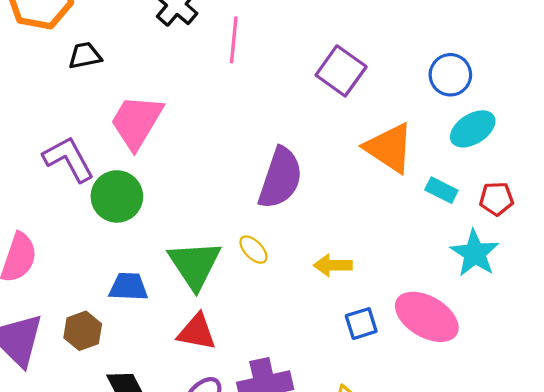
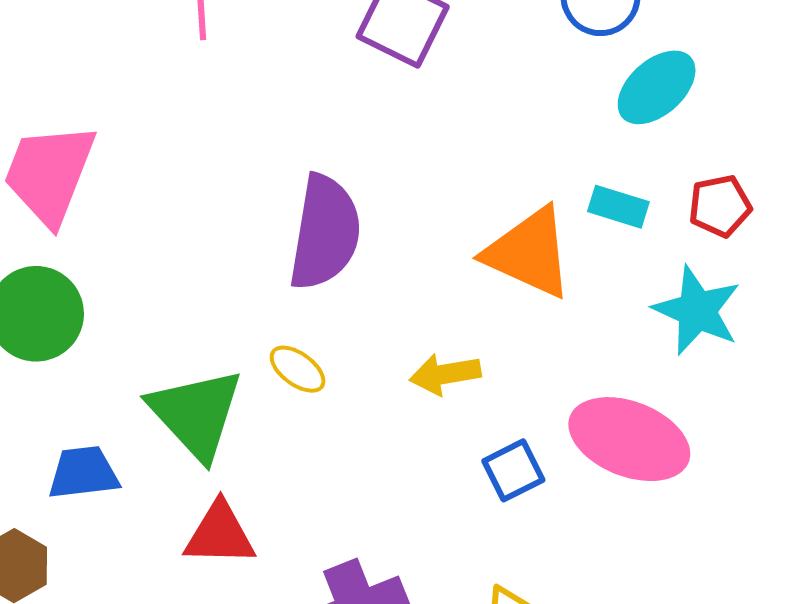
orange triangle: (389, 148) -> (529, 253), moved

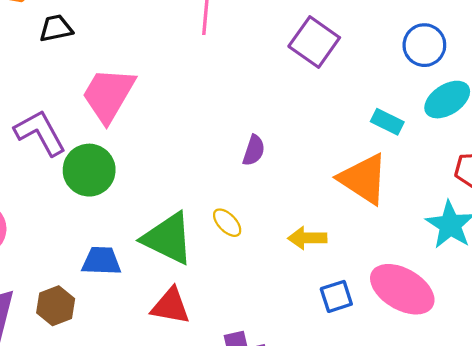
cyan rectangle: (618, 207) -> (387, 122), moved
purple semicircle: (325, 232) -> (254, 150), size x0.5
green triangle: (196, 414) -> (168, 238), turned -30

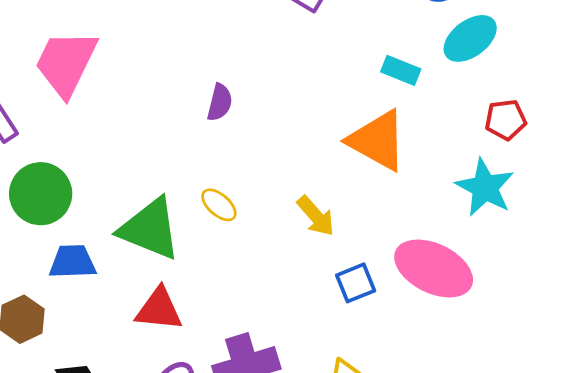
purple semicircle: (254, 150) -> (220, 102), moved
green circle: (89, 170) -> (41, 194), moved
yellow arrow: (307, 238) -> (316, 216), turned -126

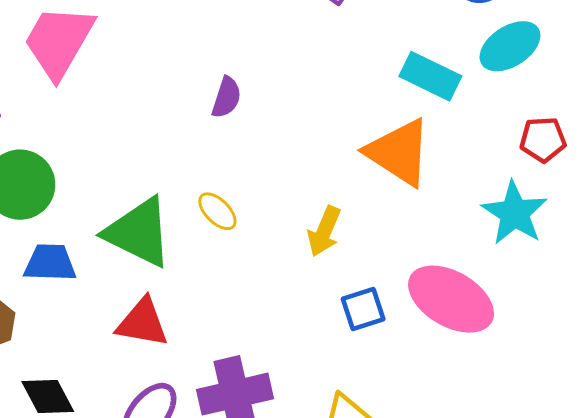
cyan rectangle: (401, 70) -> (430, 76), size x1.4
yellow arrow: (316, 216) -> (324, 231), turned 60

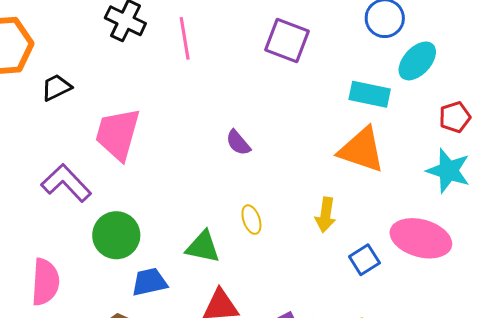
purple semicircle: (226, 97) -> (238, 143), turned 136
yellow ellipse: (217, 211) -> (251, 220), turned 40
green triangle: (139, 232) -> (203, 247), size x0.7

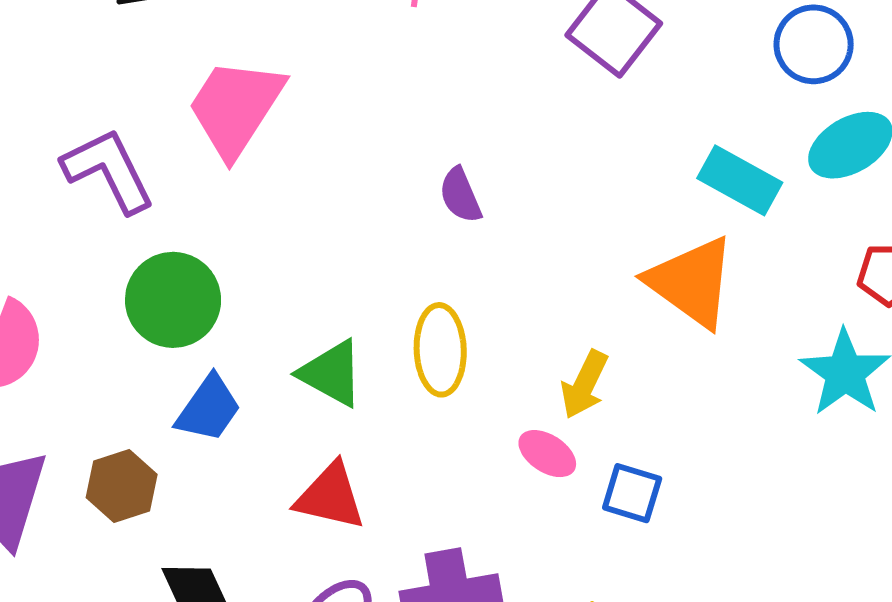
yellow ellipse: (251, 220) -> (440, 350), size x1.5
pink ellipse: (421, 238) -> (547, 454), moved, size x0.5
blue square: (364, 260) -> (632, 493), turned 32
blue trapezoid: (149, 282) -> (209, 409), turned 120

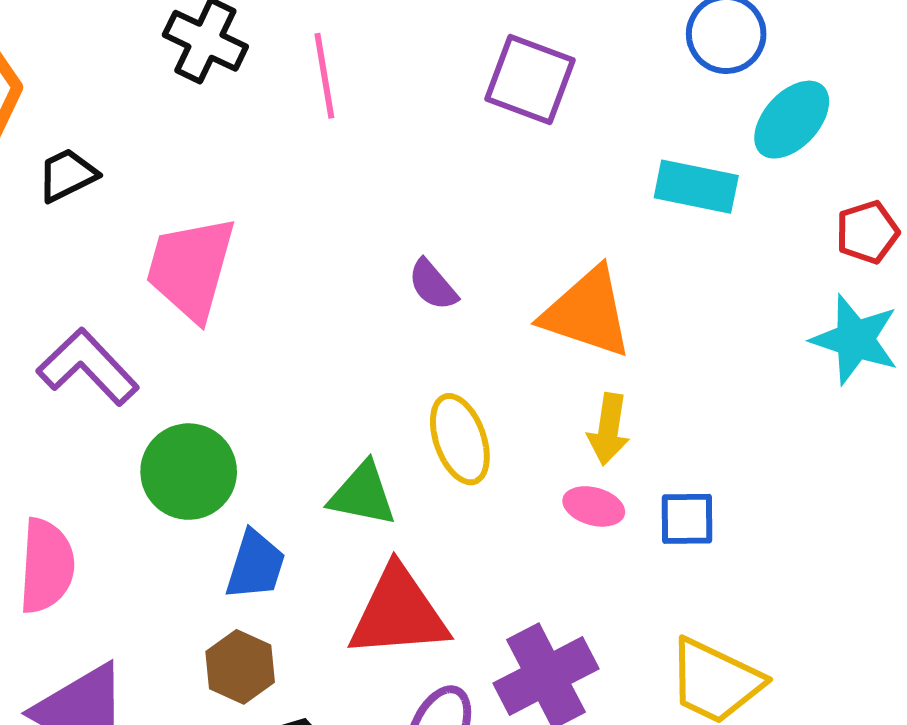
orange triangle: (691, 282) -> (587, 313), moved
brown hexagon: (122, 486) -> (240, 667), moved
red triangle: (330, 496) -> (399, 613), size x1.4

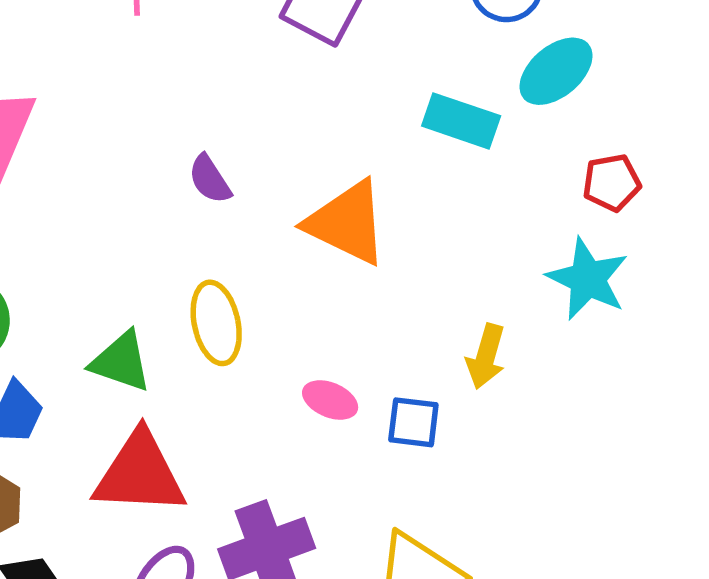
yellow arrow: (609, 429) -> (486, 356), moved

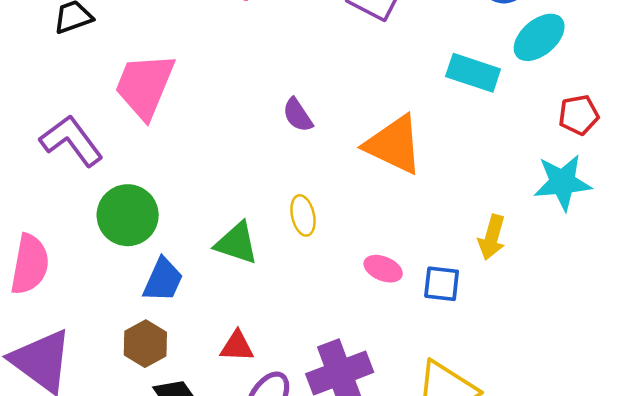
cyan star: (588, 279) -> (562, 182), turned -30
yellow ellipse: (216, 323) -> (303, 215), size x0.7
red triangle: (140, 474) -> (237, 346), moved, size x0.5

